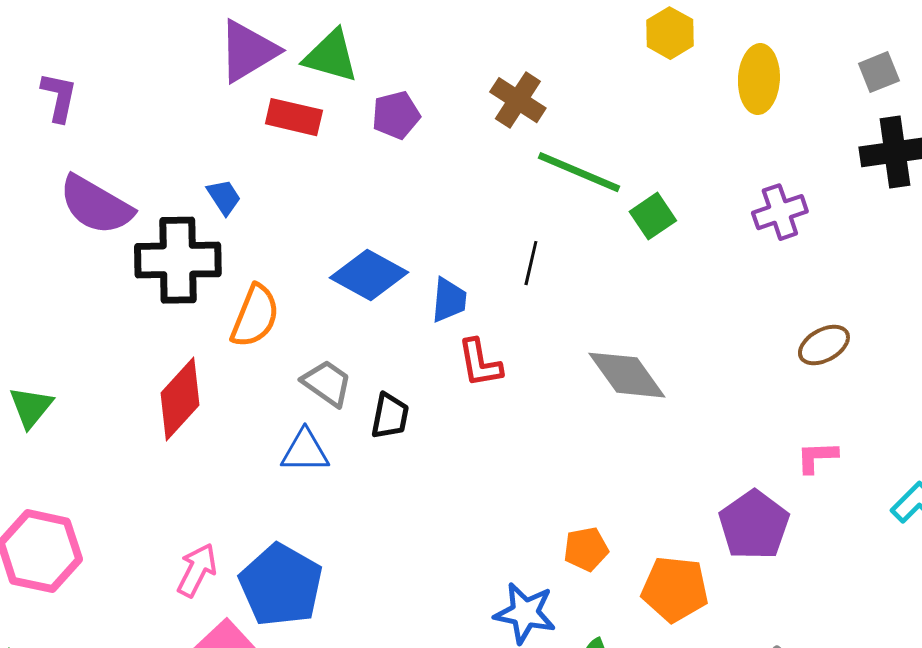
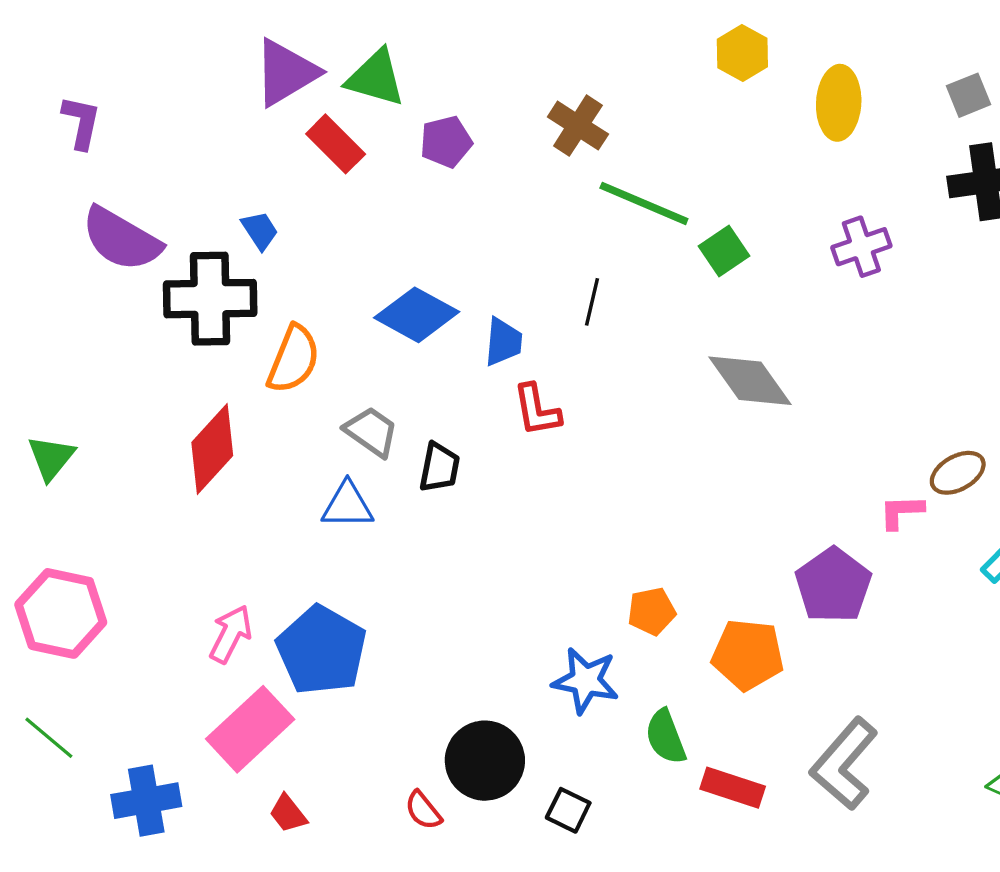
red rectangle: (294, 117) -> (336, 144), turned 32
brown ellipse: (824, 345) -> (958, 473), moved
gray diamond: (627, 375) -> (750, 381), moved

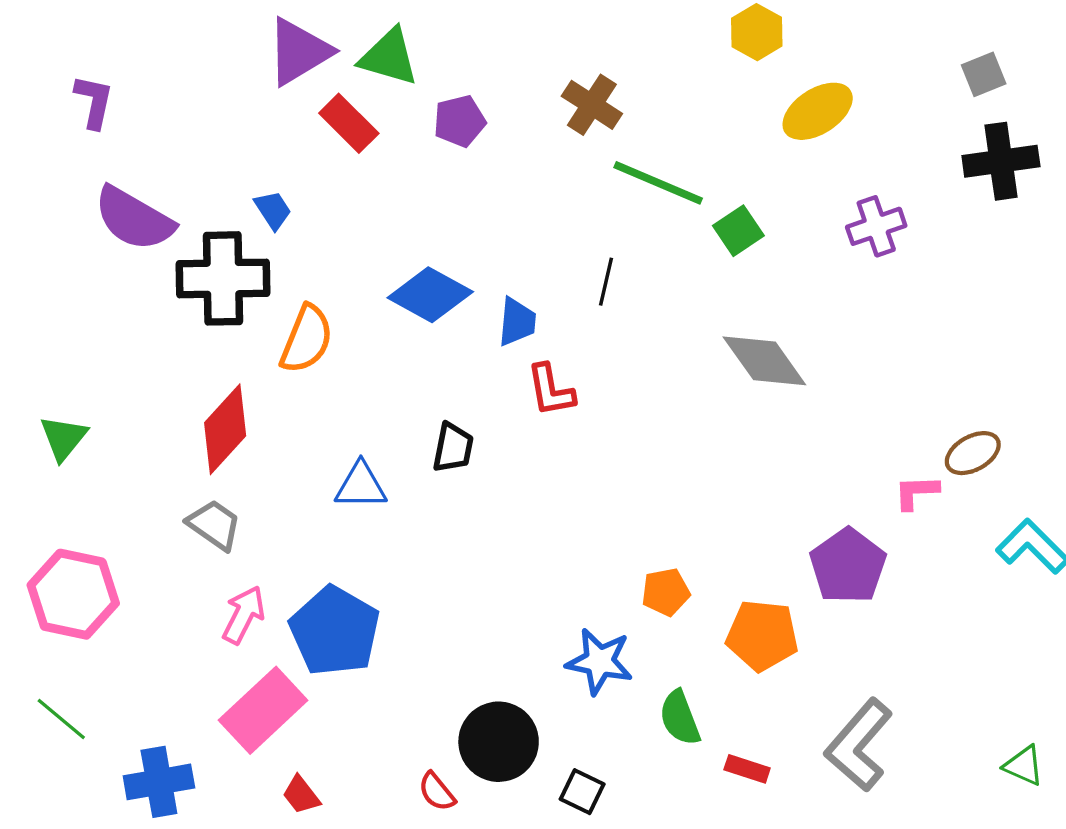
yellow ellipse: (839, 103) -> (818, 111), moved, turned 54
gray trapezoid: (371, 432) -> (214, 525), moved
red rectangle: (733, 788) -> (747, 769), size x0.7

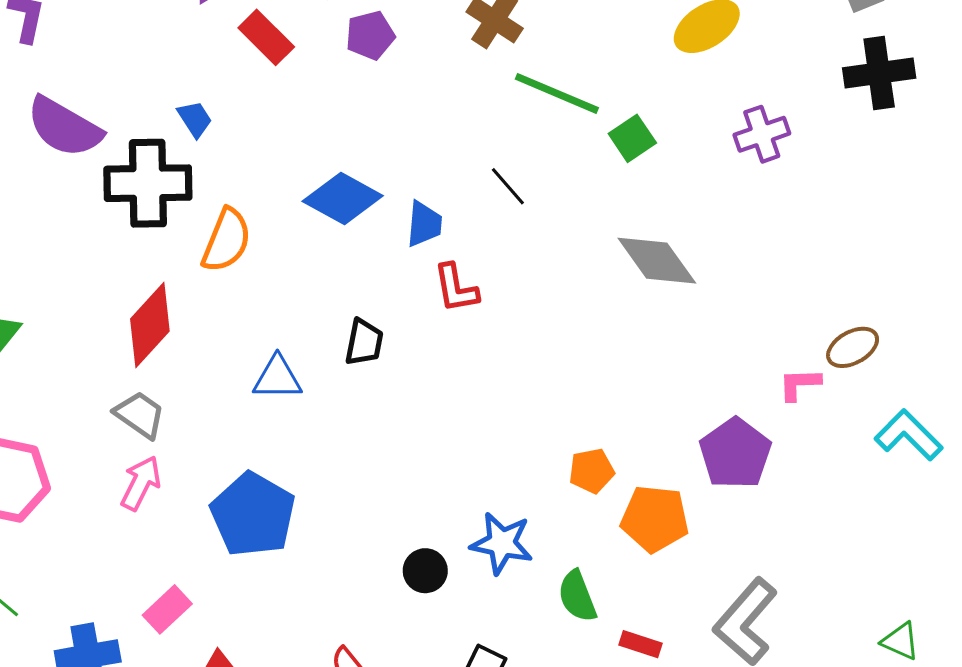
black line: (606, 282) -> (508, 186), turned -54
orange pentagon: (666, 592) -> (591, 471), moved
pink arrow: (244, 615) -> (141, 483), moved
pink rectangle: (263, 710) -> (167, 609), moved, size x0.6
black circle: (499, 742) -> (425, 571), moved, size x0.6

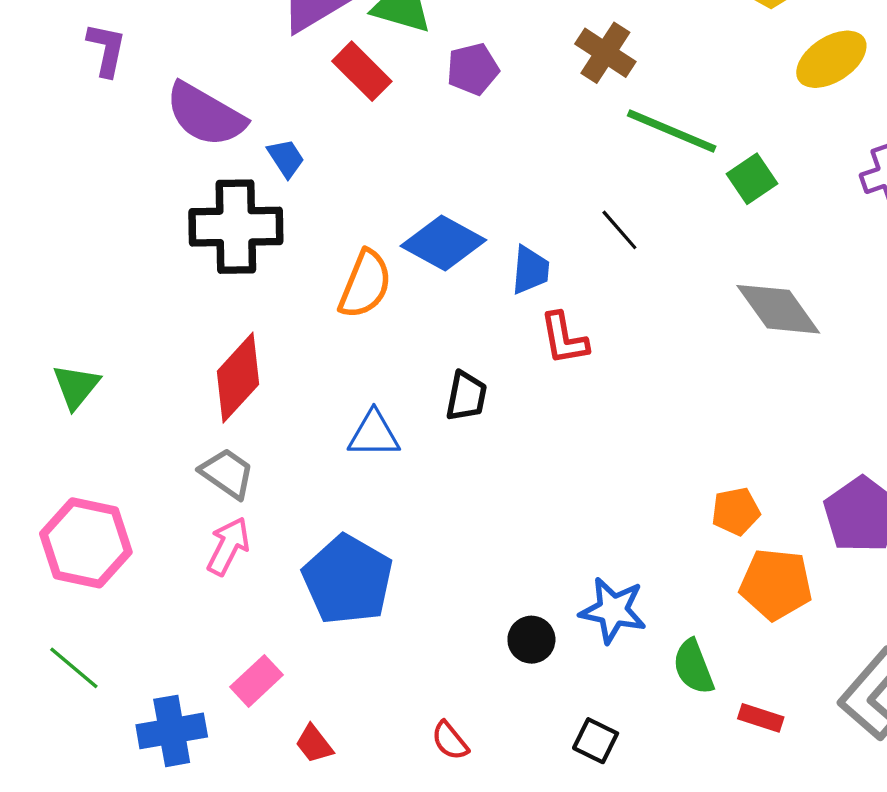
purple semicircle: (64, 127) -> (205, 115), moved
orange semicircle: (226, 240) -> (365, 284), moved
orange pentagon: (591, 471) -> (736, 511), moved

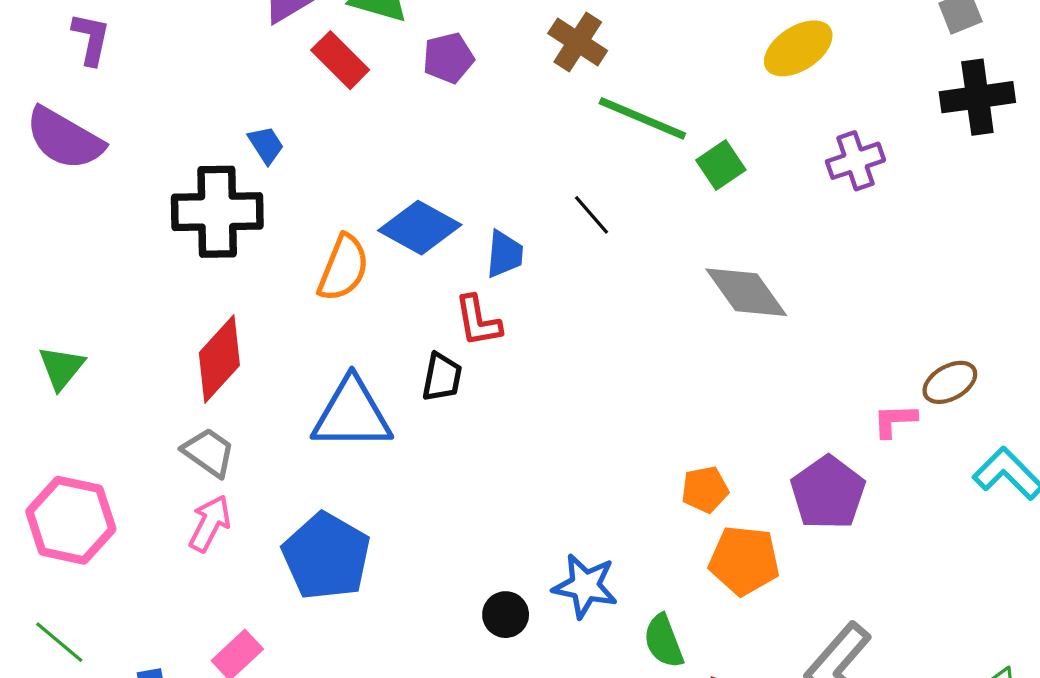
purple semicircle: (205, 115) -> (65, 139), moved
red L-shape: (564, 339) -> (478, 321), moved
blue triangle: (374, 434) -> (352, 414), size x1.6

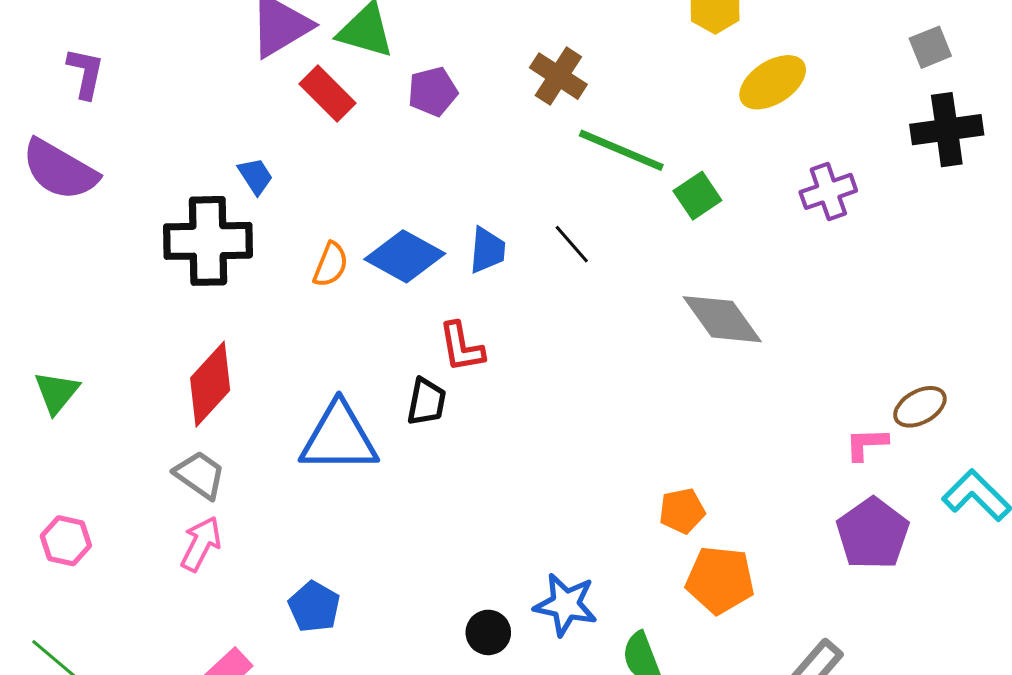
blue trapezoid: (505, 254) -> (487, 250), moved
orange semicircle: (343, 268) -> (331, 265), moved, size x0.7
purple pentagon: (828, 493) -> (873, 534), moved
pink hexagon: (71, 520) -> (66, 541), size x0.6
blue pentagon: (326, 556) -> (314, 607), moved, size x0.6

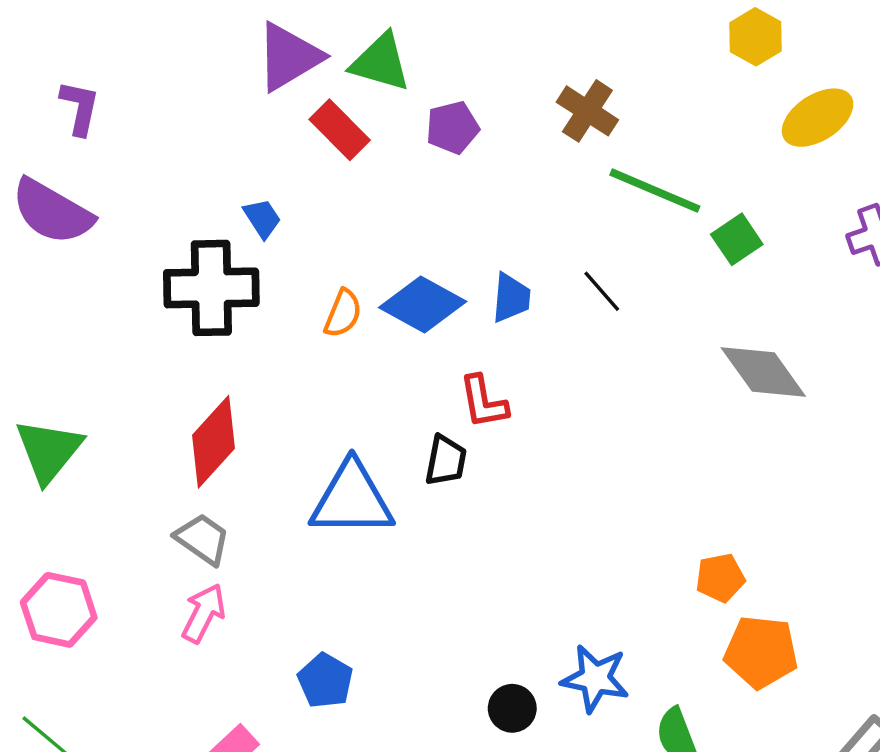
green triangle: (57, 392) -> (49, 451), size x1.4
pink hexagon: (66, 541) -> (59, 610), size x1.4

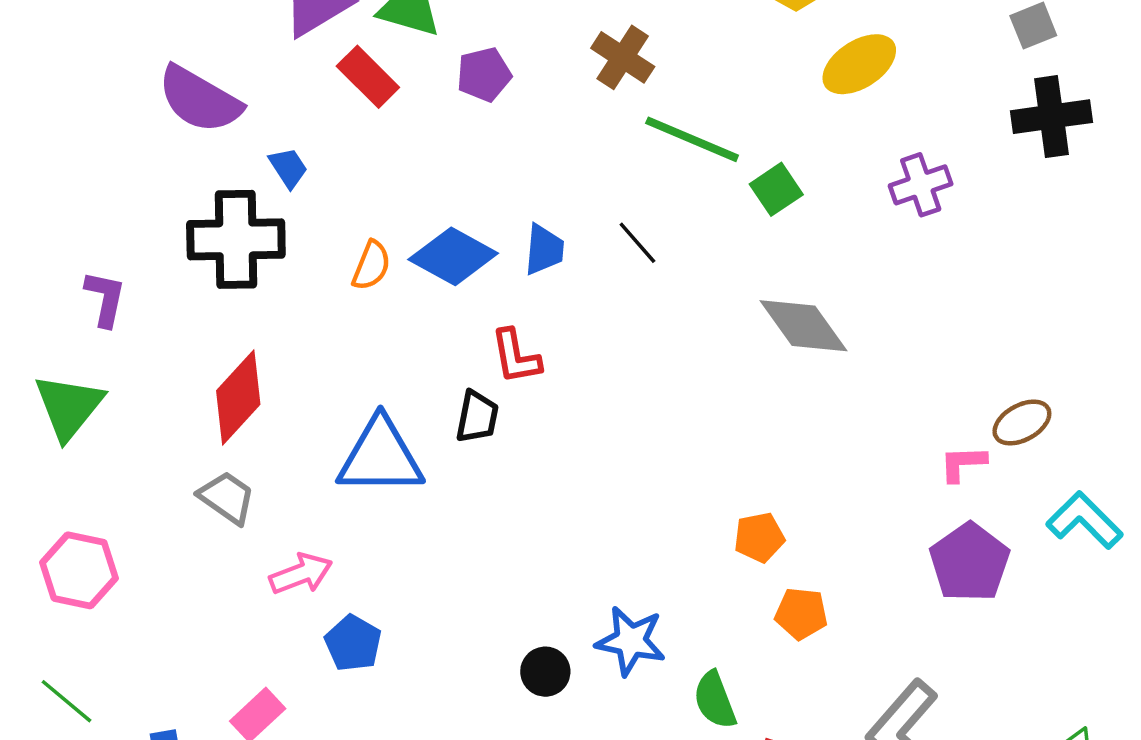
purple L-shape: (80, 108) -> (105, 299), moved
purple semicircle: (52, 212) -> (200, 99), moved
pink arrow: (204, 613) -> (301, 574), moved, turned 42
orange pentagon: (761, 652) -> (801, 614), size x0.7

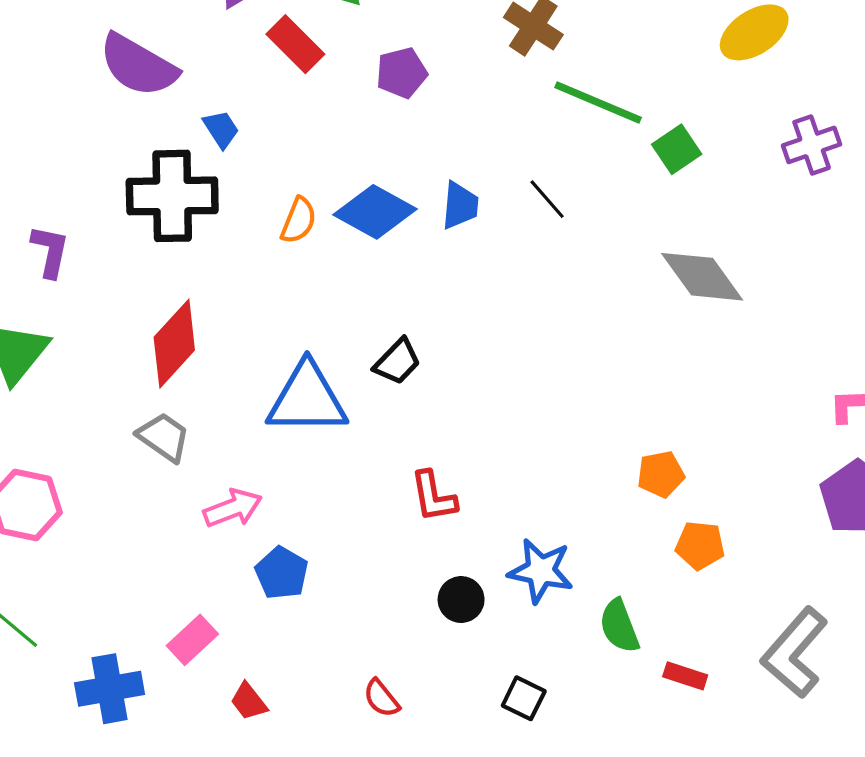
purple pentagon: (484, 74) -> (402, 73), moved
red L-shape: (516, 357) -> (433, 496), moved
black trapezoid: (477, 417) -> (397, 362), turned 33

